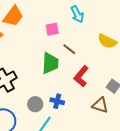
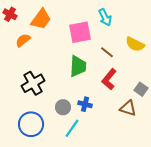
pink square: (52, 29) -> (80, 32), size x1.6
brown line: (69, 49) -> (107, 52), moved

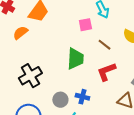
pink square: (80, 32) -> (85, 25), moved, size x0.6
red L-shape: (109, 79) -> (106, 72), turned 30

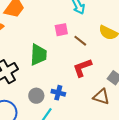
pink square: (85, 25) -> (61, 30), moved
green trapezoid: (75, 59) -> (38, 55), moved

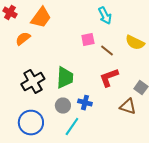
green trapezoid: (38, 55) -> (65, 78), moved

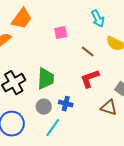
cyan arrow: (105, 16) -> (98, 19), moved
pink square: (88, 40) -> (61, 33), moved

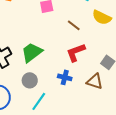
green trapezoid: (46, 79) -> (32, 52), turned -130
blue cross: (66, 104) -> (65, 77), moved

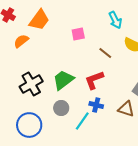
red L-shape: (76, 52) -> (94, 80), moved
cyan line: (39, 101) -> (82, 121), moved

